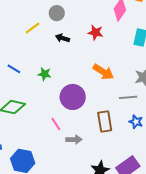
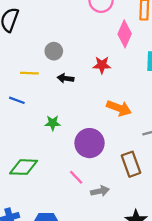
yellow line: (33, 28) -> (29, 73), turned 49
blue line: (14, 69) -> (17, 100), moved

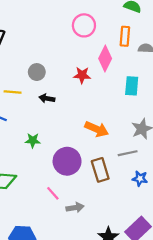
red star: (102, 65) -> (82, 75), moved
brown rectangle: (131, 164) -> (100, 170), moved

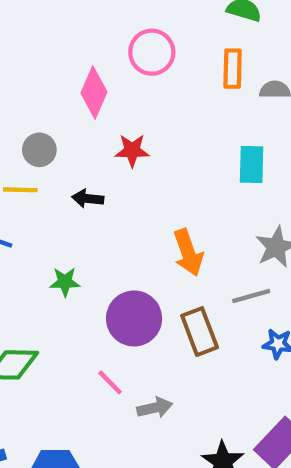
pink diamond: (105, 58) -> (94, 92), moved
gray circle: (37, 72) -> (39, 150), moved
red star: (82, 75) -> (132, 150), moved
orange arrow: (97, 129) -> (188, 253), turned 50

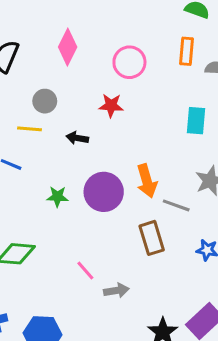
pink circle: (152, 52) -> (129, 62), moved
pink diamond: (94, 92) -> (68, 47), moved
gray line: (251, 296) -> (176, 205), moved, turned 32
purple circle: (134, 318) -> (104, 192), moved

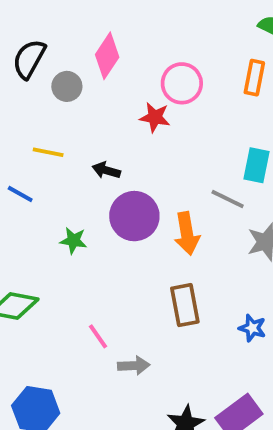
gray circle: (45, 101) -> (67, 86), moved
red star: (111, 105) -> (155, 117), moved
purple circle: (104, 192) -> (134, 216), moved
gray line: (176, 205) -> (228, 199), moved

